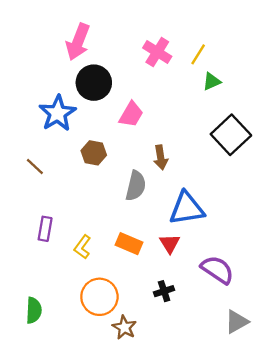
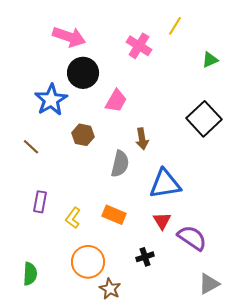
pink arrow: (78, 42) -> (69, 37), turned -92
yellow line: (198, 54) -> (175, 26), moved
green triangle: (212, 81) -> (210, 60), moved
red triangle: (170, 244) -> (162, 221), moved

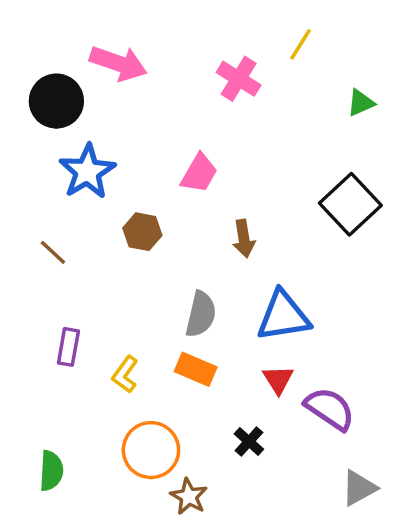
black circle: (83, 73) -> (56, 101), moved
gray semicircle: (120, 164) -> (201, 314), moved
black cross: (145, 257) -> (249, 441), turned -30

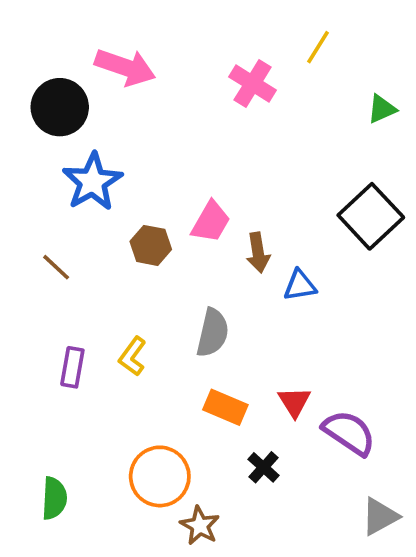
pink trapezoid: (199, 173) -> (211, 222), moved
blue triangle: (283, 316) -> (300, 285), moved, size x0.6
orange rectangle: (196, 369) -> (225, 407), moved
yellow L-shape: (125, 374) -> (133, 356), moved

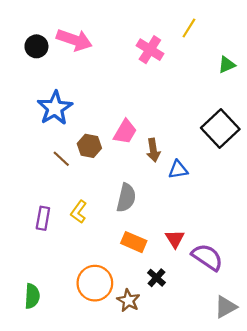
black circle: (60, 107) -> (36, 46), moved, size x0.7
brown line: (56, 267) -> (61, 159), moved
brown star: (200, 526) -> (128, 300), moved

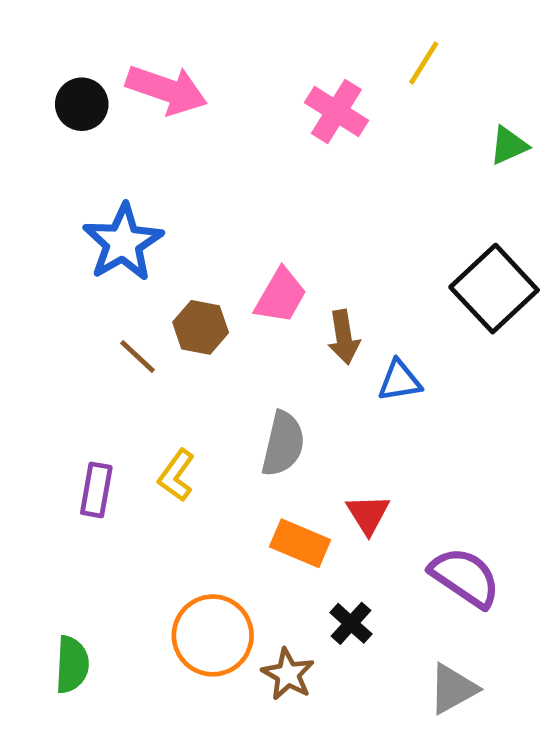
red triangle: (175, 239) -> (368, 514), moved
gray triangle: (226, 307) -> (453, 689), moved

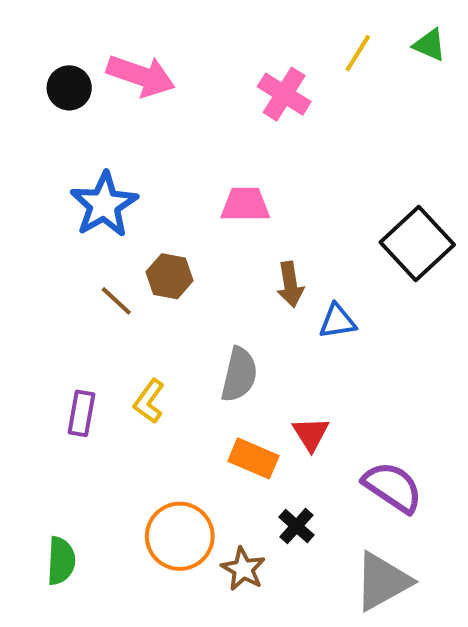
green triangle: (509, 145) -> (430, 45), moved, turned 48
pink trapezoid: (281, 296) -> (245, 205), moved, turned -120
gray triangle: (453, 689) -> (382, 581), size x1.4

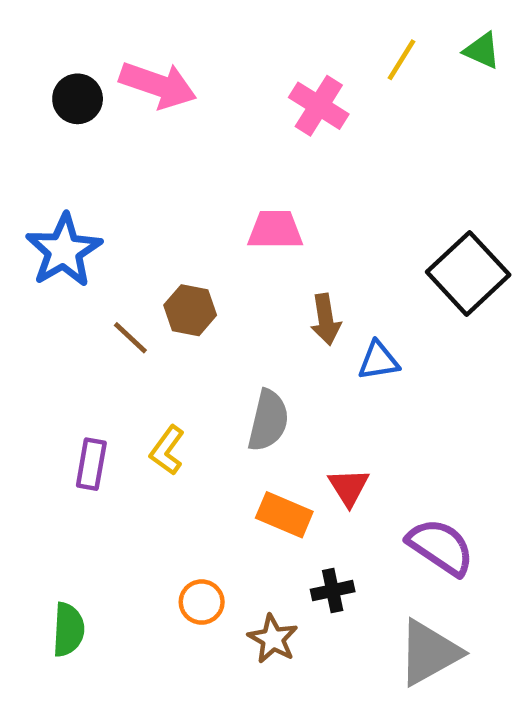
blue star: (104, 205) -> (64, 250), moved
black cross: (296, 526) -> (333, 591), turned 36
orange circle: (180, 536) -> (202, 602), size x0.6

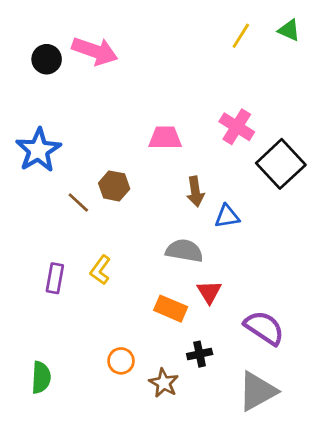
pink cross: (319, 106) -> (237, 127), moved
gray semicircle: (268, 420) -> (184, 251), moved, turned -93

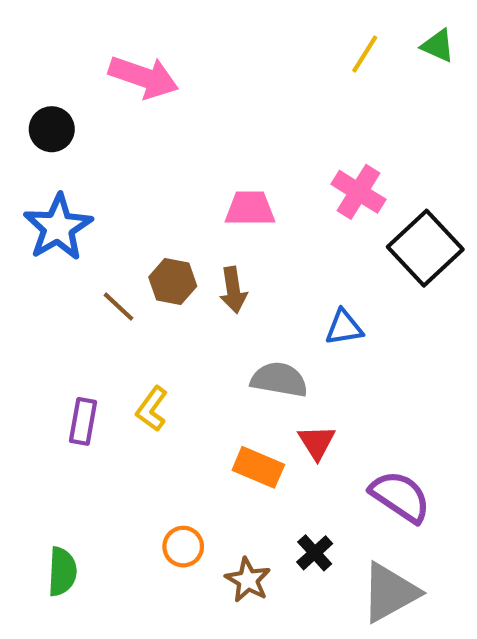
black circle: (47, 59) -> (52, 129), moved
brown arrow: (195, 191) -> (233, 290), moved
black cross: (200, 354) -> (315, 553), moved, turned -30

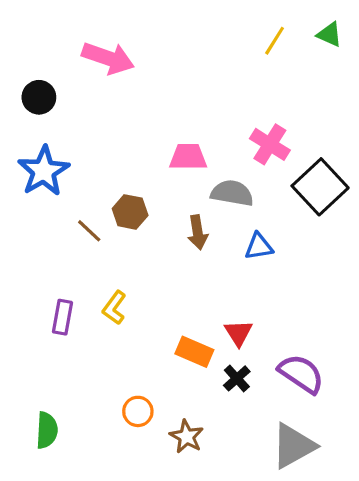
brown arrow: (233, 290) -> (198, 232), moved
gray semicircle: (279, 380) -> (232, 193), moved
black cross: (315, 553) -> (237, 378), moved

